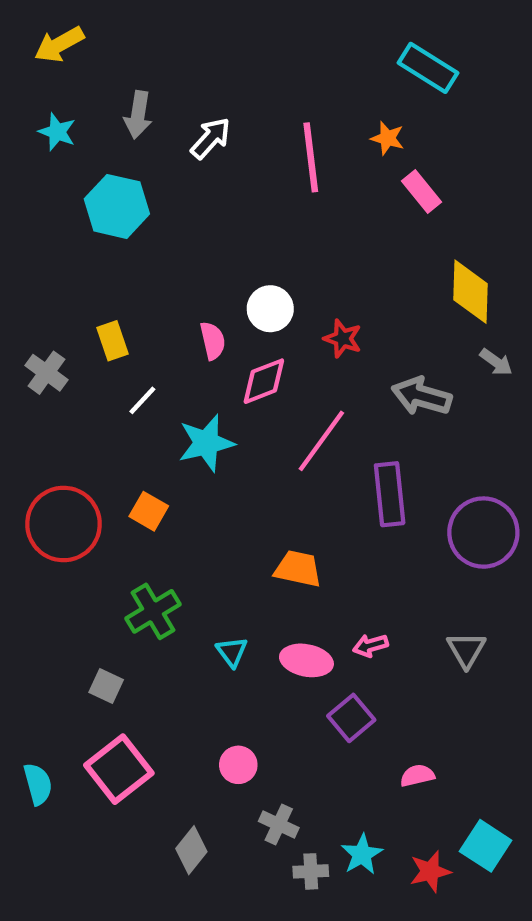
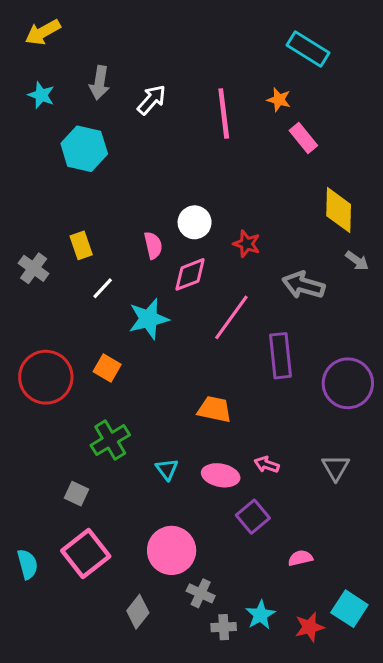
pink arrow: (370, 645) -> (267, 465), turned 35
pink circle: (238, 765) -> (172, 550), size x1.8

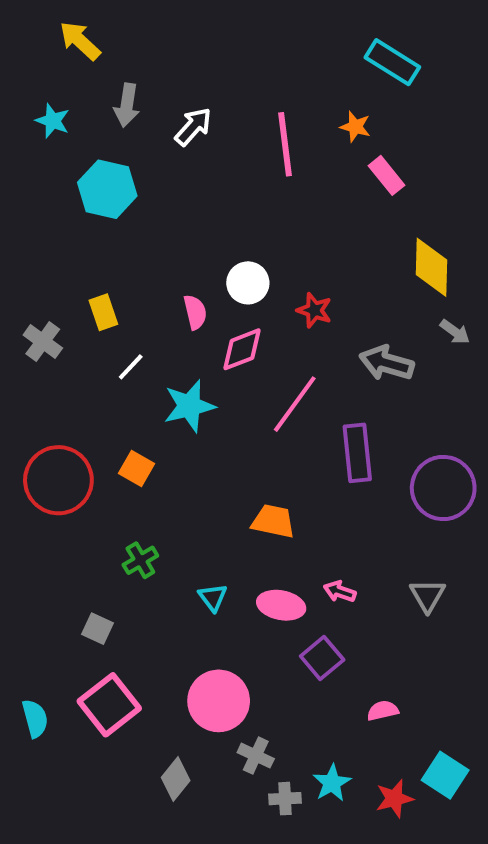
yellow arrow: (43, 32) -> (80, 41), moved, turned 72
green cross: (110, 440) -> (140, 560), size x0.7

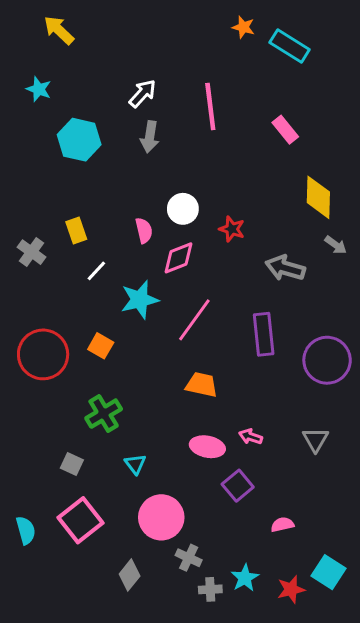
gray arrow: (127, 105) -> (150, 137), moved
orange star: (355, 127) -> (243, 27), moved
pink line: (295, 404) -> (194, 320), moved
green cross: (140, 560) -> (104, 414), size x1.4
cyan triangle: (213, 597) -> (135, 464), moved

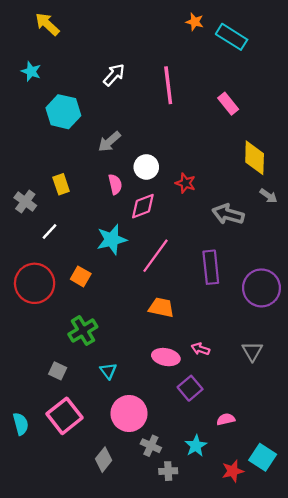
gray arrow: (150, 137) -> (109, 142), moved, turned 40
white line: (96, 271) -> (50, 231), moved
cyan star: (245, 578) -> (196, 446), moved

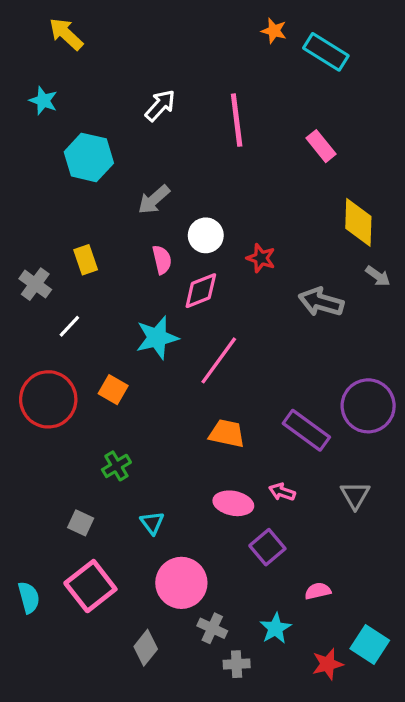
purple rectangle: (211, 267) -> (306, 430), moved, turned -48
green cross: (83, 331) -> (116, 466), size x0.7

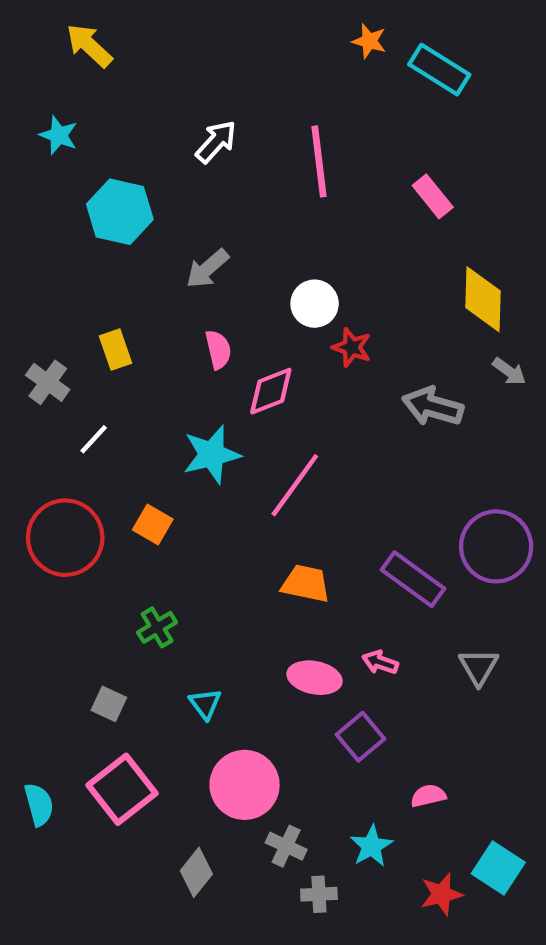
white circle: (206, 235) -> (315, 304), moved

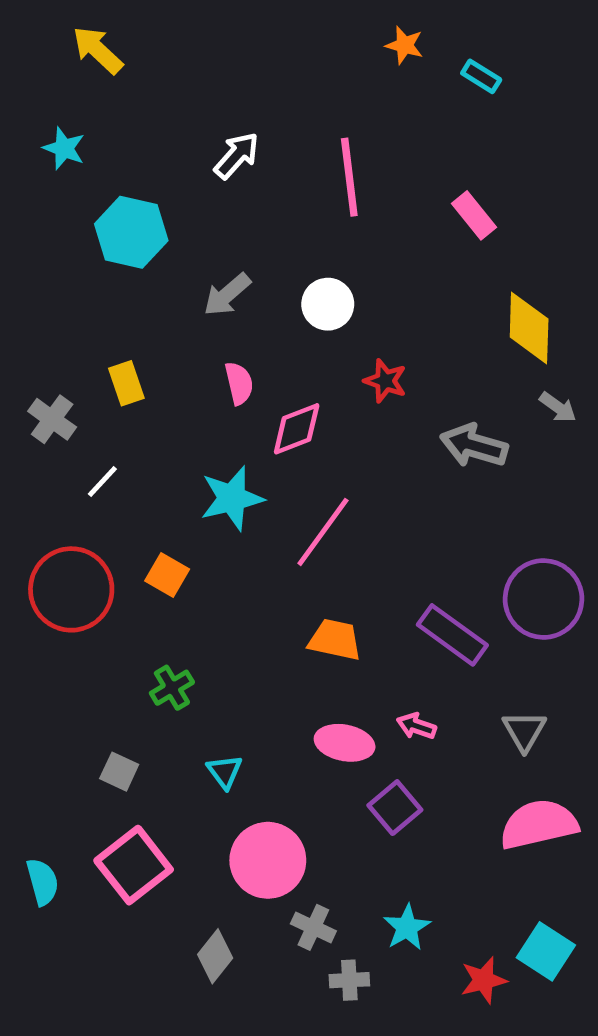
cyan rectangle: (439, 70) -> (481, 76), size x0.6
white circle: (315, 304) -> (328, 304), moved
pink semicircle: (428, 796) -> (539, 824), moved, size x2.0

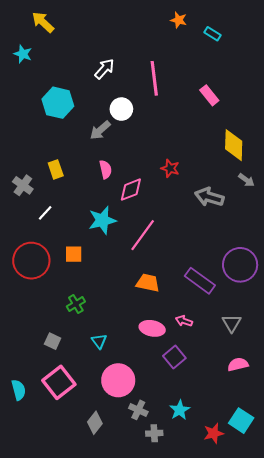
cyan star: (64, 148) -> (23, 54), moved
white circle: (328, 304) -> (121, 109), moved
orange square: (167, 575) -> (74, 254), turned -30
pink semicircle: (539, 824) -> (238, 364), size x0.6

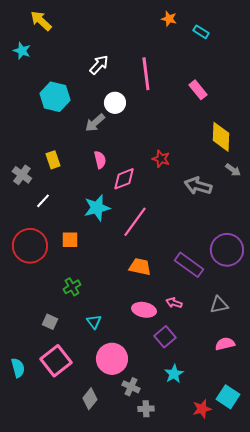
gray triangle: (232, 323) -> (219, 305), turned 48
cyan star: (180, 410) -> (174, 374), moved

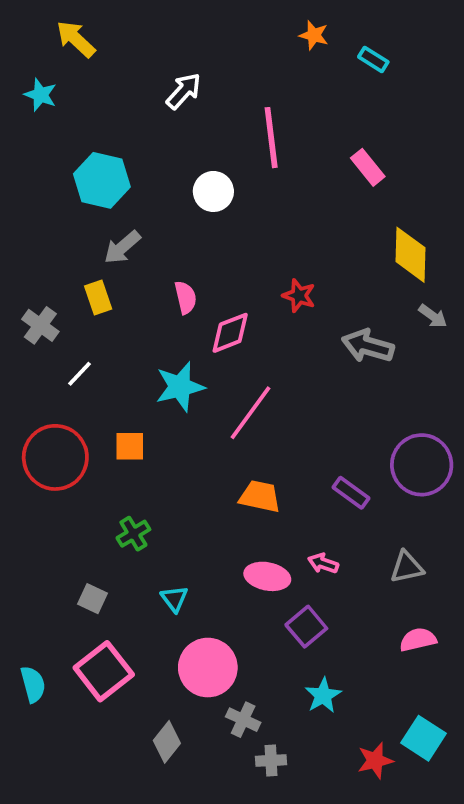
white arrow: (99, 65) -> (184, 91), moved
gray arrow: (95, 123) -> (122, 247), moved
purple rectangle: (189, 265) -> (351, 493), size x0.7

